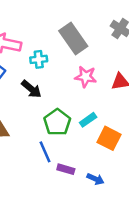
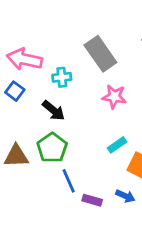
green pentagon: (57, 122) -> (52, 148), moved
blue arrow: (95, 179) -> (125, 196), moved

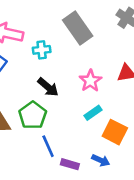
pink star: (114, 97) -> (90, 81), moved, turned 30
black arrow: (53, 110) -> (48, 87), moved

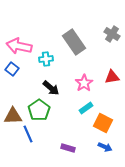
blue line: (48, 146) -> (28, 134), moved
blue arrow: (101, 160) -> (105, 147), moved

